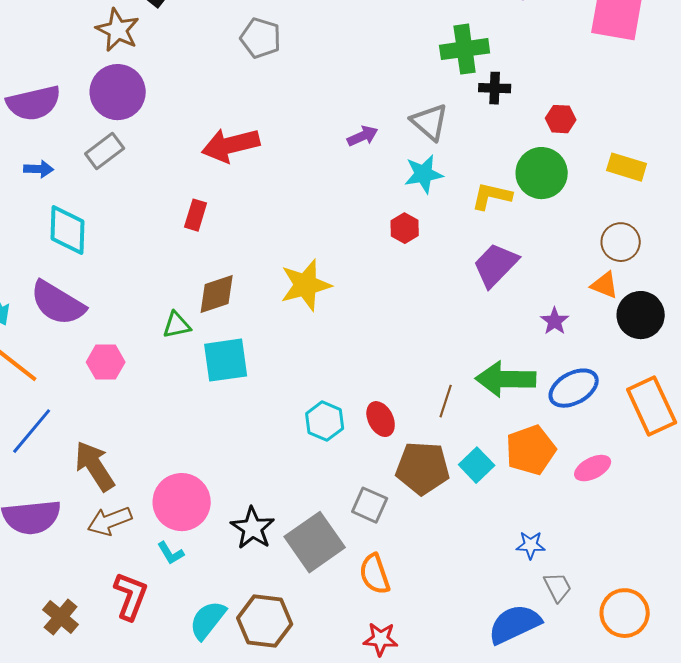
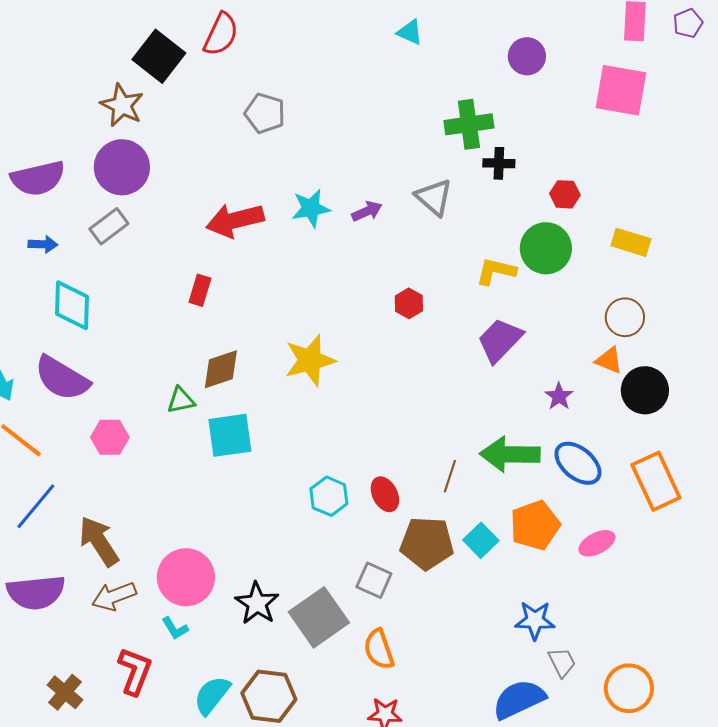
cyan star: (424, 174) -> (311, 208), moved
blue ellipse: (574, 388) -> (578, 463), turned 69
blue star: (531, 545) -> (535, 620), size x1.4

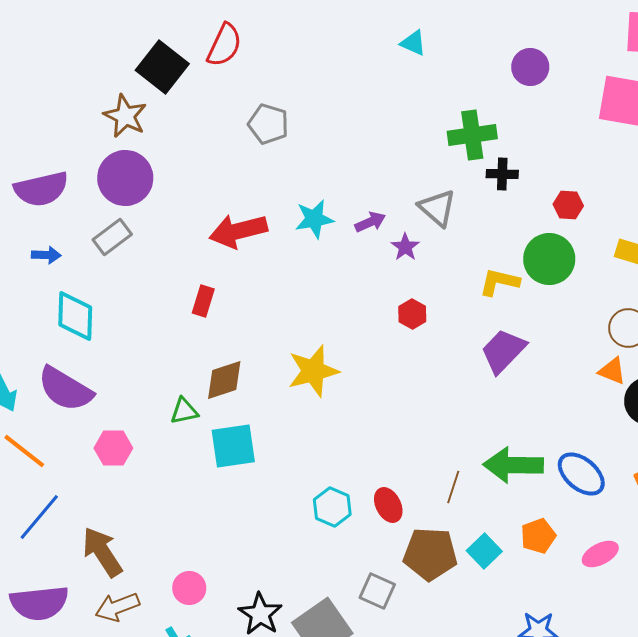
purple star: (559, 396) -> (405, 247), moved
orange pentagon: (535, 525) -> (538, 536), size x0.7
pink circle: (186, 577) -> (189, 588), size x0.6

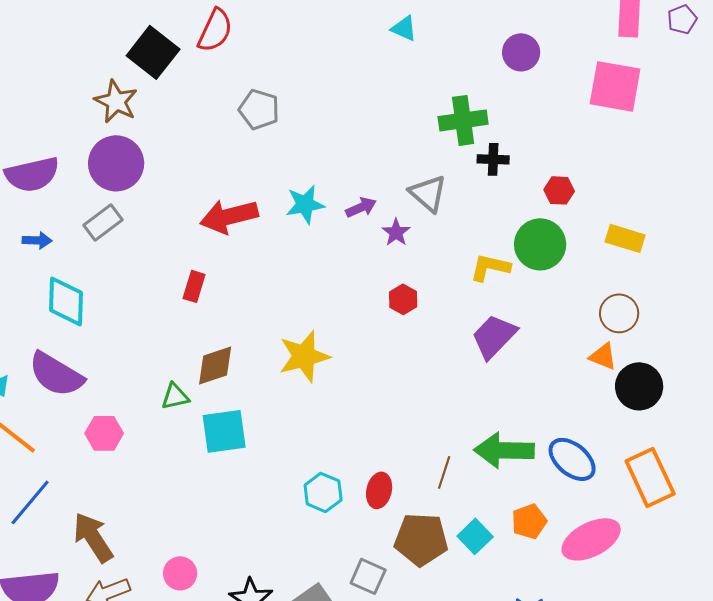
red ellipse: (388, 505) -> (379, 490), turned 40
pink ellipse: (600, 554) -> (591, 539), size x1.6

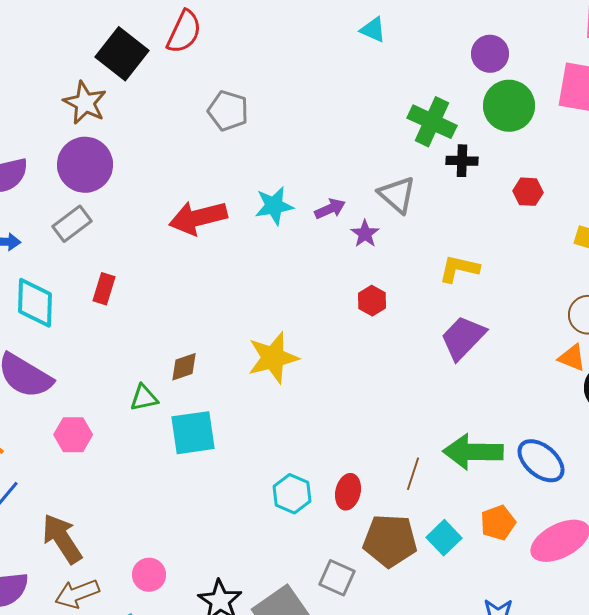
green cross: (463, 120) -> (432, 122), turned 33
green circle: (540, 244) -> (509, 106), moved
red rectangle: (194, 286) -> (104, 289), moved
brown diamond: (215, 365) -> (184, 367), size x0.7

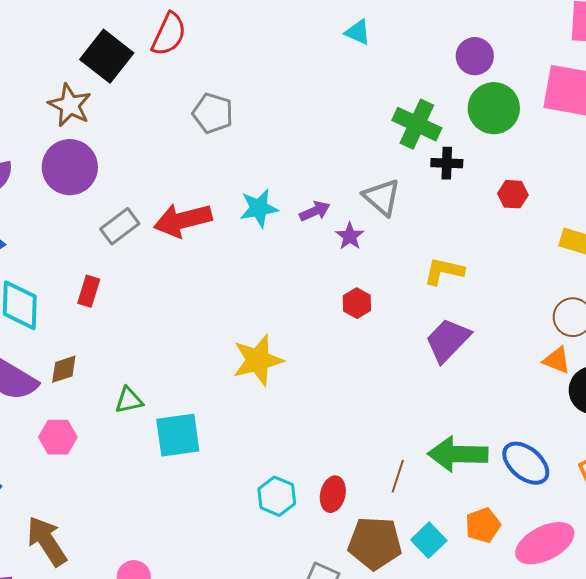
gray rectangle: (72, 224) -> (120, 226), moved
brown diamond: (184, 367) -> (64, 369), moved

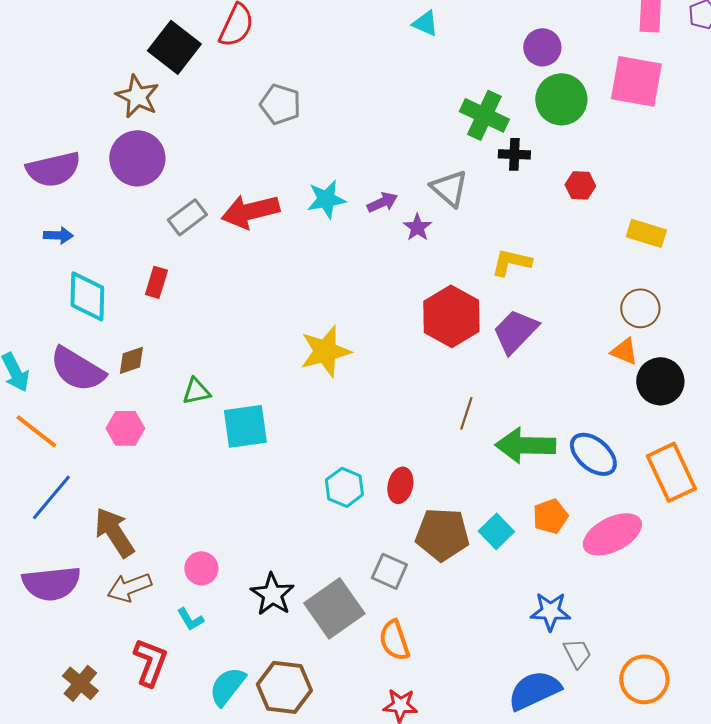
red hexagon: (357, 303) -> (451, 316), moved, size x2.0
brown line: (398, 476) -> (466, 413), moved

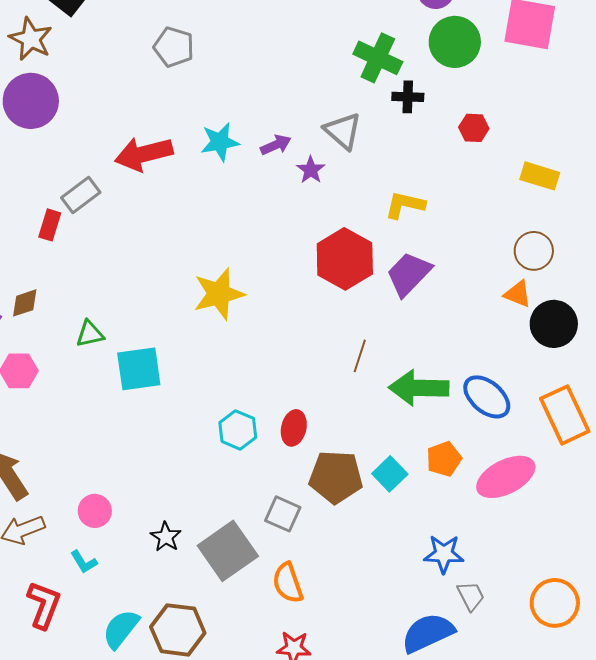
gray rectangle: (187, 217) -> (81, 195), moved
black star: (272, 594) -> (166, 537), size x0.7
orange circle: (644, 679) -> (555, 603), moved

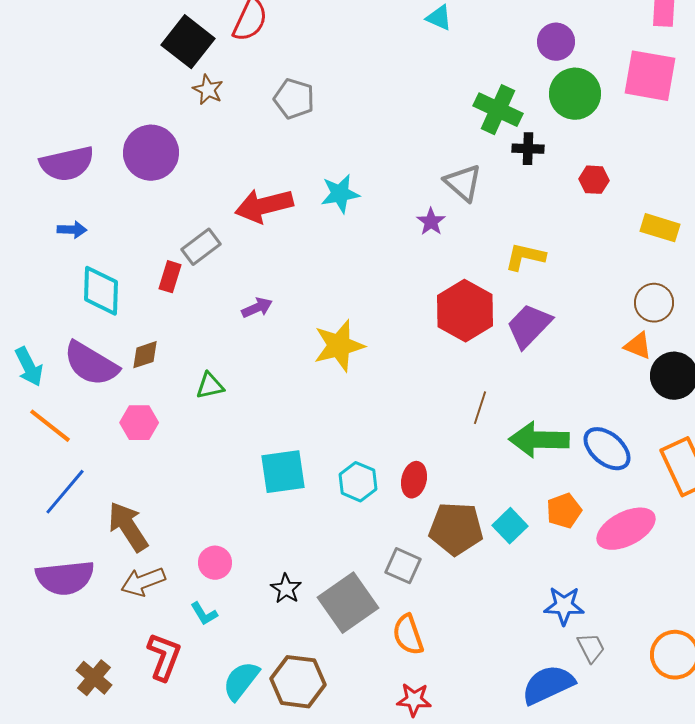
brown star: (31, 39) -> (208, 90), moved, size x0.7
purple arrow: (276, 145) -> (257, 308), moved
cyan square: (139, 369) -> (283, 472), moved

